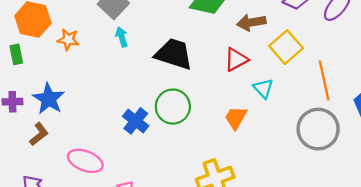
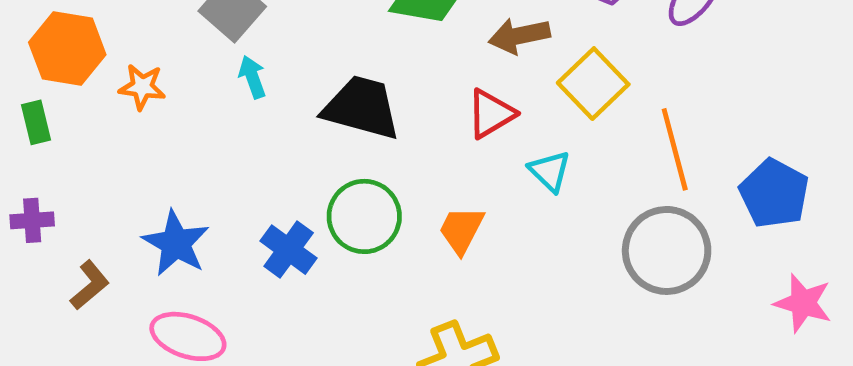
blue star: (49, 99) -> (176, 243), moved
orange trapezoid: (236, 118) -> (461, 230), moved

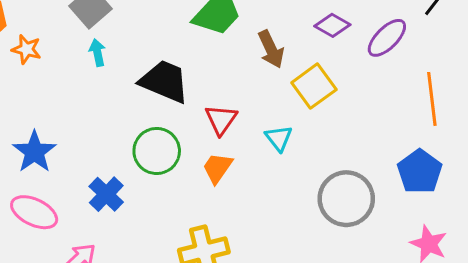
brown arrow: (519, 36) -> (271, 49), turned -111
red triangle: (491, 114) -> (221, 120), moved, turned -32
orange line: (675, 149) -> (432, 99), moved
blue cross: (289, 250) -> (106, 194), moved

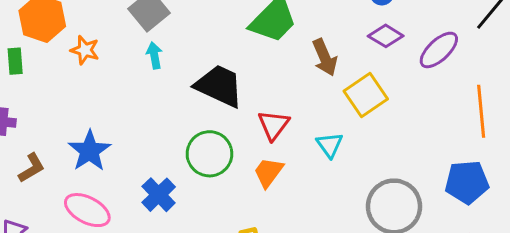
blue pentagon: (420, 172) -> (467, 182), turned 30

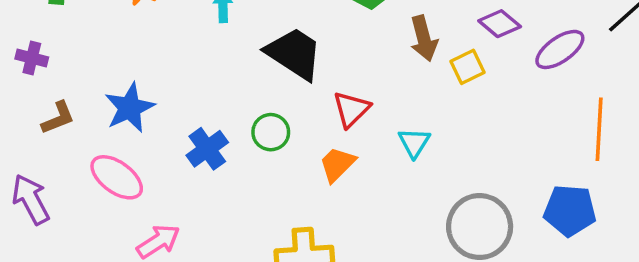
yellow square: (366, 95) -> (468, 67), moved, size x0.7
green circle: (209, 154) -> (271, 132), size x0.7
blue cross: (159, 195) -> (207, 149), moved

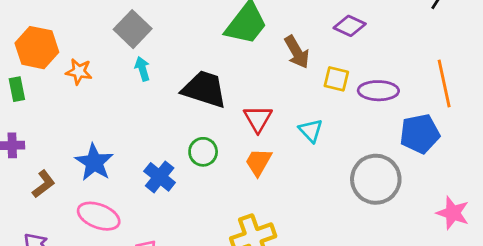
purple ellipse: (560, 49) -> (378, 91), moved, turned 51
yellow square: (468, 67) -> (336, 79), moved, turned -35
blue pentagon: (570, 211) -> (420, 134), moved

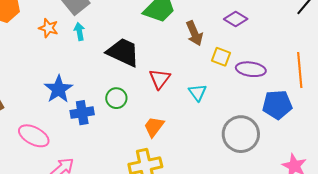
orange star: (79, 72) -> (48, 28), moved
blue star: (94, 162) -> (59, 89), moved
orange trapezoid: (258, 162) -> (154, 127), moved
blue cross: (160, 177) -> (82, 113), turned 35

